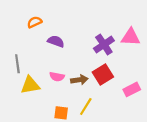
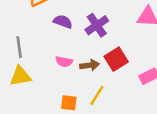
purple cross: (104, 45) -> (97, 25), moved
yellow triangle: (30, 85) -> (20, 76), moved

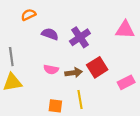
yellow line: (97, 96) -> (80, 100), turned -42

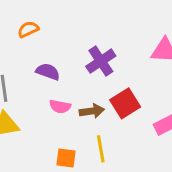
purple semicircle: (50, 34) -> (48, 72), moved

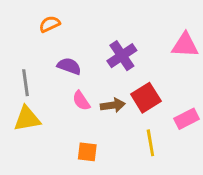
pink semicircle: (60, 106) -> (81, 101), turned 45
yellow line: (101, 149) -> (150, 143), moved

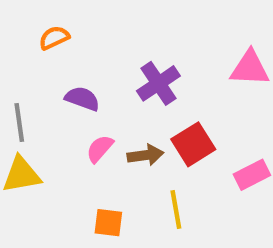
pink semicircle: (81, 101) -> (100, 149), turned 75
yellow line: (150, 143) -> (176, 210), moved

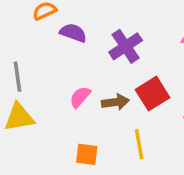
purple semicircle: (82, 99) -> (73, 33), moved

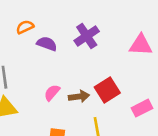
purple cross: (126, 46) -> (87, 36), moved

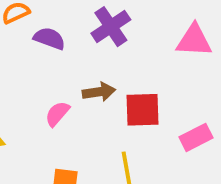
red square: (107, 90) -> (142, 110), turned 30
brown arrow: (79, 96) -> (99, 92), moved

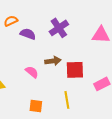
pink semicircle: (57, 114) -> (32, 72), turned 88

